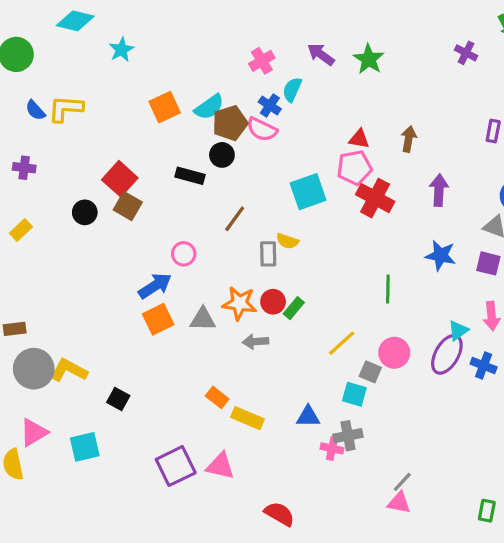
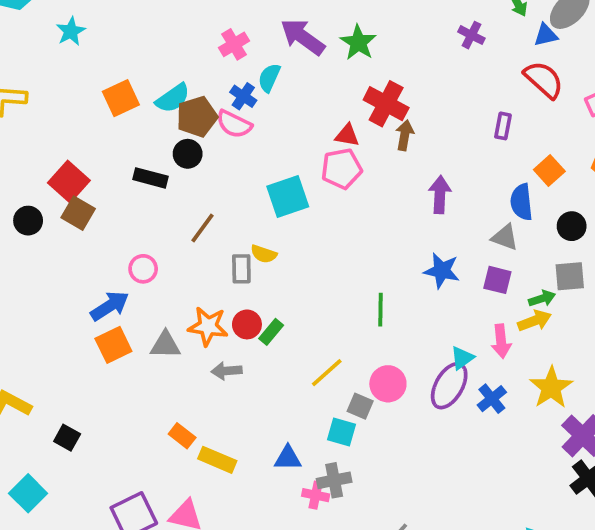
purple arrow: (321, 54) -> (303, 37), size x1.4
red cross: (375, 198) -> (386, 104), moved
blue cross: (484, 366) -> (492, 399), turned 30
cyan square: (85, 447) -> (28, 493), turned -32

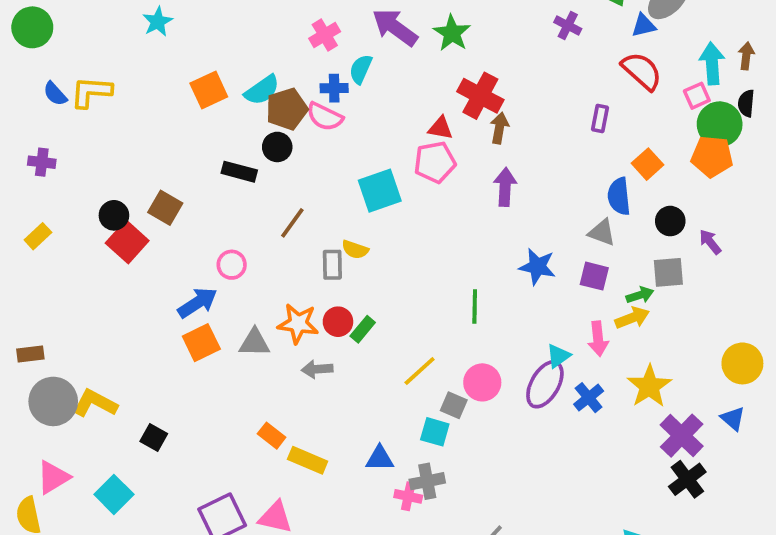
blue cross: (243, 96) -> (334, 88), turned -35
red square: (69, 182) -> (127, 242), moved
purple arrow: (440, 195) -> (505, 187), moved

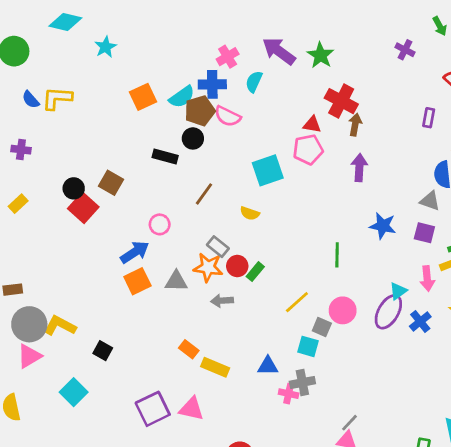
blue cross: (334, 88) -> (212, 84), moved, size x1.4
gray rectangle: (332, 265) -> (218, 247), moved, turned -50
pink triangle: (53, 477) -> (29, 356), moved

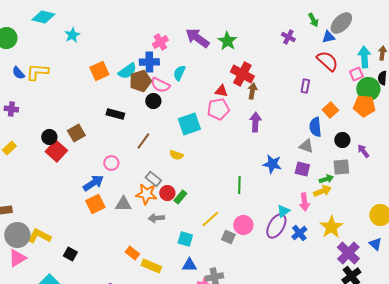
cyan semicircle: (254, 82) -> (179, 73), moved
black circle: (193, 138) -> (153, 101), moved
brown square: (111, 183) -> (76, 133), turned 30
cyan square: (308, 346) -> (185, 239), moved

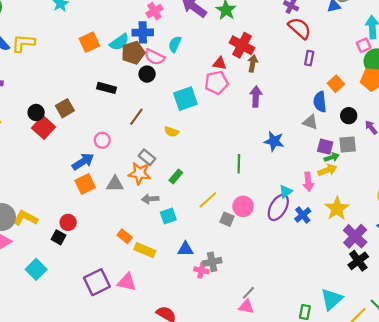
red semicircle: (327, 61) -> (300, 28), moved
purple square: (302, 169) -> (325, 147), moved
red circle: (167, 193) -> (68, 222), moved
cyan square: (185, 239) -> (168, 216), moved, turned -35

